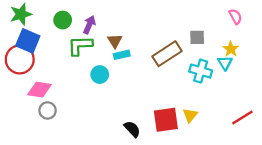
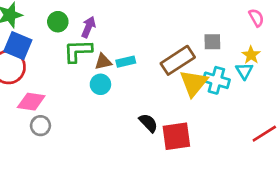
brown triangle: (115, 41) -> (103, 62), moved, turned 49
yellow triangle: (190, 115) -> (194, 83), moved, size x1.6
black semicircle: (132, 129) -> (148, 123), moved

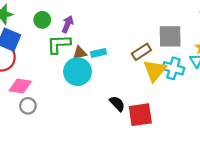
gray square: (212, 42) -> (170, 36), size x1.6
brown rectangle: (178, 60) -> (141, 52), size x0.7
cyan circle: (100, 84) -> (78, 72), size x1.6

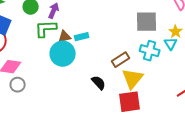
brown rectangle: (141, 52) -> (121, 60), moved
yellow triangle: (155, 71) -> (133, 79), moved
red square: (140, 115) -> (130, 102), moved

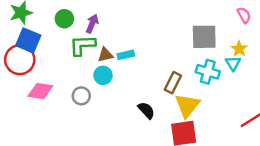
cyan circle: (63, 54) -> (103, 75), size x0.6
brown rectangle: (121, 60) -> (173, 83), turned -30
gray circle: (18, 85) -> (81, 96), moved

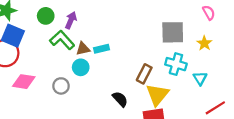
green L-shape: (82, 45) -> (62, 40), turned 50
cyan triangle: (233, 63) -> (200, 78), moved

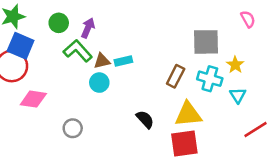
yellow star: (204, 43) -> (235, 65), moved
brown rectangle: (144, 74) -> (176, 76), moved
gray circle: (61, 86) -> (73, 128), moved
yellow triangle: (157, 95) -> (188, 114), turned 45

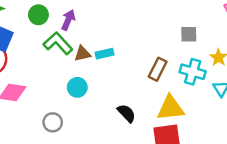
gray square: (206, 42) -> (189, 34), size x0.6
cyan circle: (99, 83) -> (77, 87), moved

